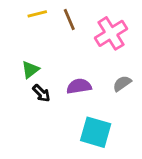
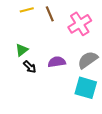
gray semicircle: (122, 83) -> (88, 60), size x1.5
cyan square: (96, 132) -> (86, 88), moved

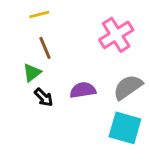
brown line: (50, 14) -> (45, 48), moved

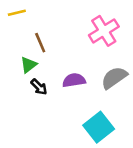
yellow line: (39, 15) -> (17, 13), moved
cyan square: (125, 128) -> (99, 127), moved, turned 36

